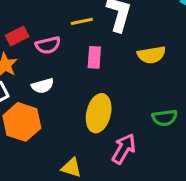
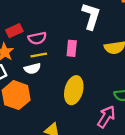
yellow line: (82, 21) -> (39, 55), moved
pink arrow: (124, 149) -> (106, 117), moved

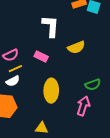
pink rectangle: (72, 48) -> (41, 57), turned -56

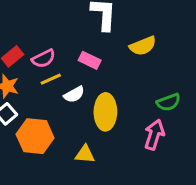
white semicircle: (13, 81) -> (74, 94), moved
yellow triangle: (42, 128) -> (85, 154), moved

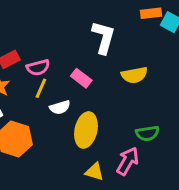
yellow line: (51, 79) -> (41, 88), turned -54
yellow triangle: (85, 154) -> (94, 172), moved

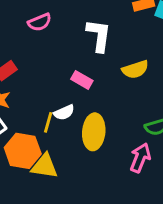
pink semicircle: (38, 67) -> (40, 22), moved
yellow line: (41, 88) -> (48, 122), moved
yellow triangle: (94, 172) -> (45, 166), moved, size x1.4

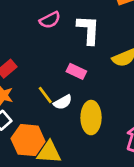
pink semicircle: (40, 22) -> (50, 20), moved
yellow line: (48, 122) -> (45, 95), moved, turned -48

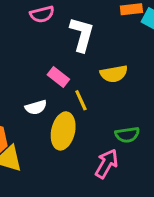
yellow line: (45, 95) -> (81, 100), moved

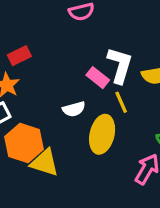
white L-shape: (82, 34) -> (120, 65), moved

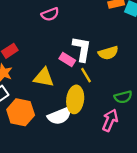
white semicircle: (74, 109) -> (60, 116), moved, size x1.5
yellow triangle: (45, 163) -> (44, 77), moved

